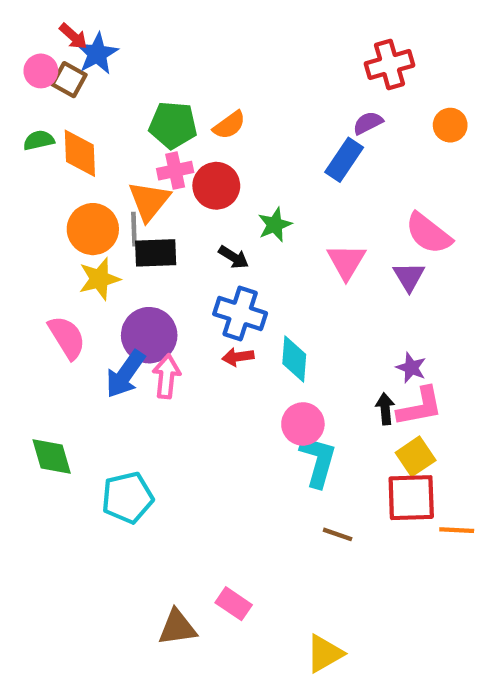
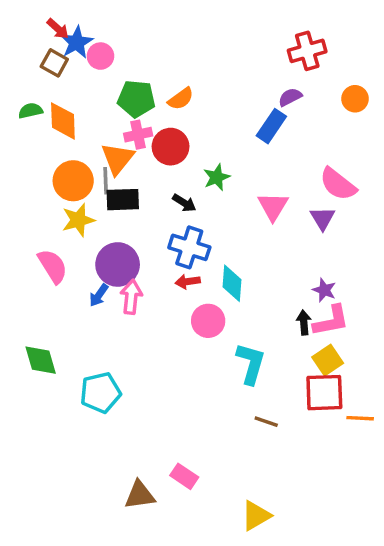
pink circle: (41, 71) -> (100, 56), moved
blue arrow: (125, 374) -> (99, 295), size x0.6
pink circle: (303, 424) -> (208, 321), moved

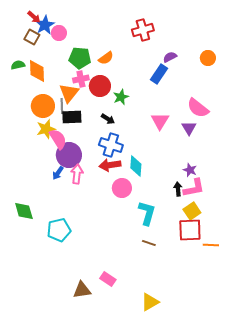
red cross: (307, 51) -> (143, 30), moved
green star: (217, 177) -> (121, 97), moved
pink semicircle: (53, 266) -> (58, 139), moved
red arrow: (188, 282) -> (110, 165), size x1.5
brown line: (266, 422) -> (149, 243), moved

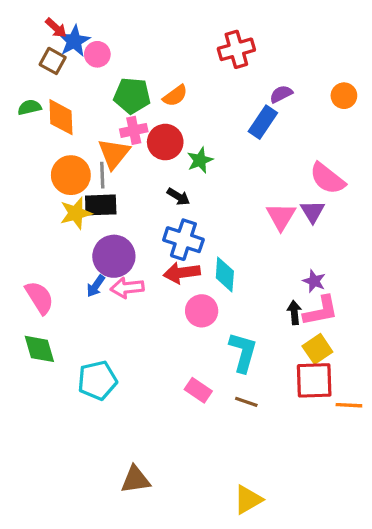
black rectangle: (72, 117) -> (101, 205), moved
pink triangle: (160, 121) -> (281, 216), moved
pink semicircle: (58, 139) -> (39, 298), moved
pink arrow: (77, 174) -> (127, 288), turned -102
pink rectangle: (108, 279) -> (198, 390), moved

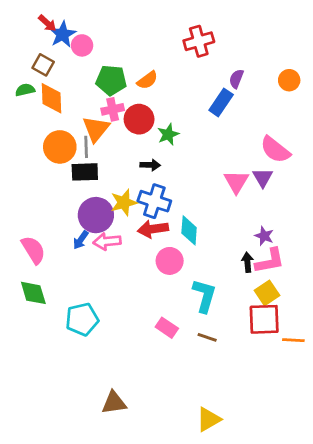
brown square: (53, 61) -> (43, 65), moved
purple semicircle: (281, 94) -> (236, 79), turned -42
black arrow: (178, 197) -> (150, 165), turned -30
yellow star: (76, 213) -> (124, 203), moved

